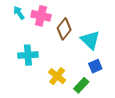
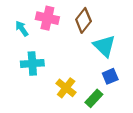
cyan arrow: (19, 13) -> (22, 29), moved
brown diamond: (64, 29) -> (83, 20), moved

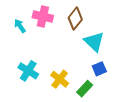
cyan cross: (32, 63) -> (28, 71), moved, turned 36

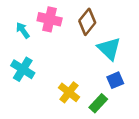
cyan cross: (28, 71) -> (23, 69), moved

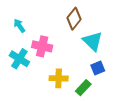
pink cross: (50, 19) -> (42, 46), moved
yellow cross: (69, 92) -> (59, 78), turned -36

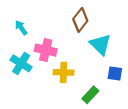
blue square: (98, 68) -> (115, 73), moved, turned 32
yellow cross: (59, 78) -> (64, 72), moved

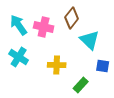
cyan arrow: (21, 28) -> (19, 25), size x1.5
pink cross: (46, 50) -> (44, 27), moved

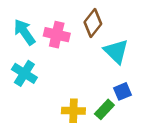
yellow cross: (57, 65) -> (73, 111), moved
blue square: (103, 66) -> (123, 91), moved, turned -32

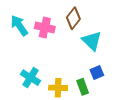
cyan cross: (24, 73) -> (30, 78), moved
green rectangle: (104, 109) -> (83, 87), turned -63

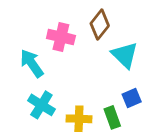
cyan arrow: (19, 25) -> (32, 63), moved

